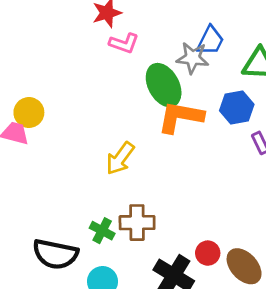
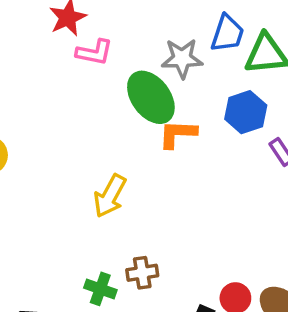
blue trapezoid: (210, 41) -> (227, 33), moved
orange L-shape: (181, 117) -> (178, 134), size x0.7
brown cross: (137, 223) -> (142, 273), size x0.7

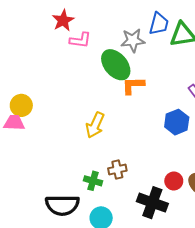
blue hexagon: (246, 112) -> (177, 122), moved

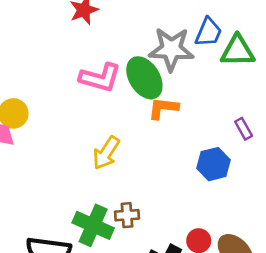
pink L-shape: (80, 40) -> (100, 78), moved, size x1.4
gray star: (133, 40) -> (171, 49), size x1.4
green cross: (93, 181) -> (93, 225), size x1.6

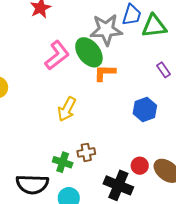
pink L-shape: (100, 78) -> (57, 55), turned -48
purple rectangle: (244, 129) -> (164, 70), moved
green cross: (93, 225) -> (63, 162), size x0.7

